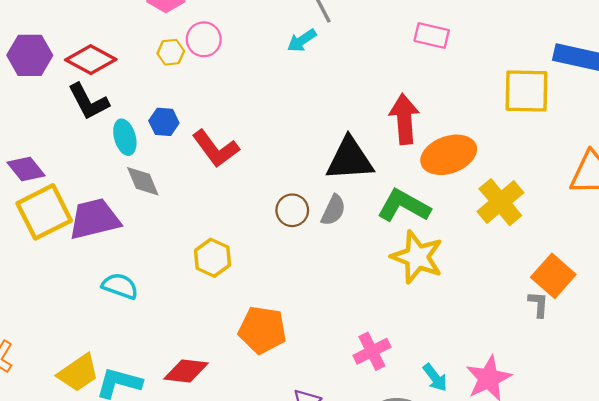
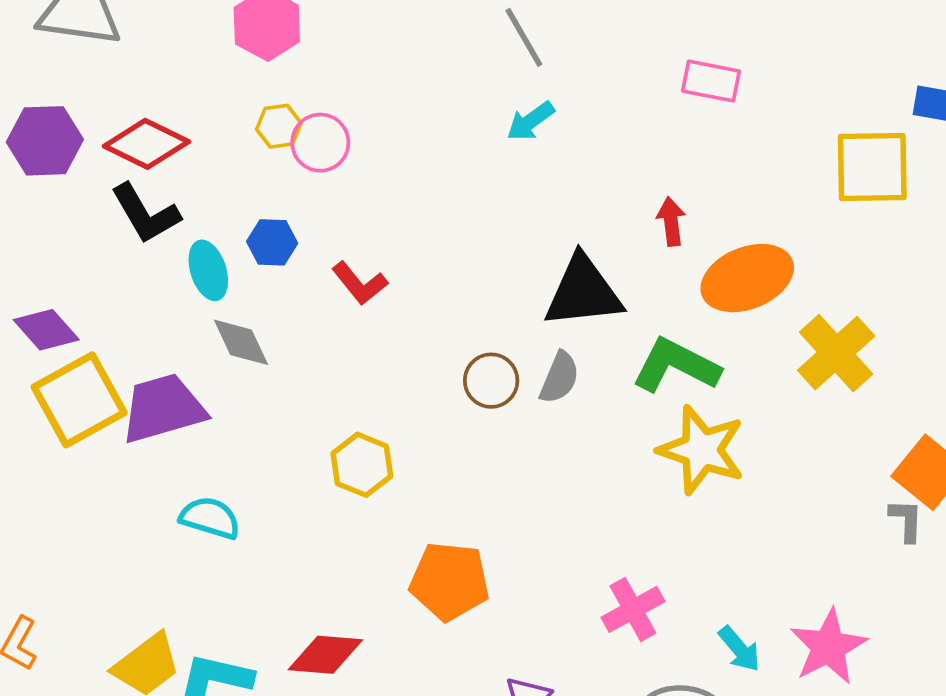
pink circle: (204, 39) -> (320, 143), moved
cyan arrow: (302, 41) -> (531, 121), moved
red arrow: (404, 119) -> (671, 222), size x0.6
red L-shape: (216, 149) -> (360, 283), size x0.7

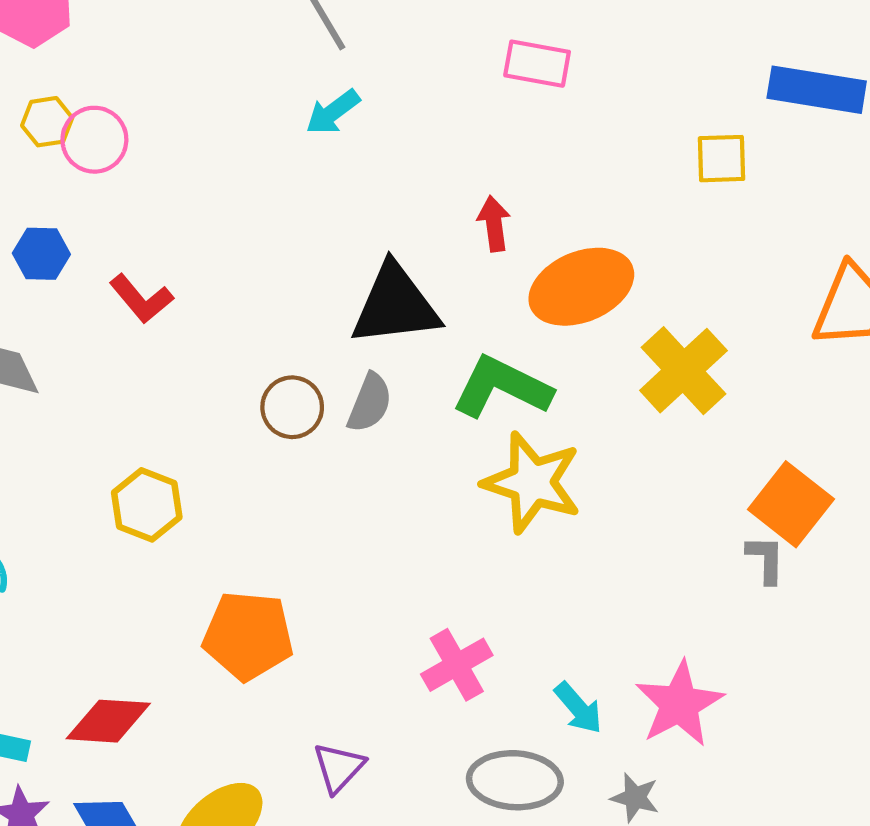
yellow square: (872, 167) -> (721, 159), size x0.6

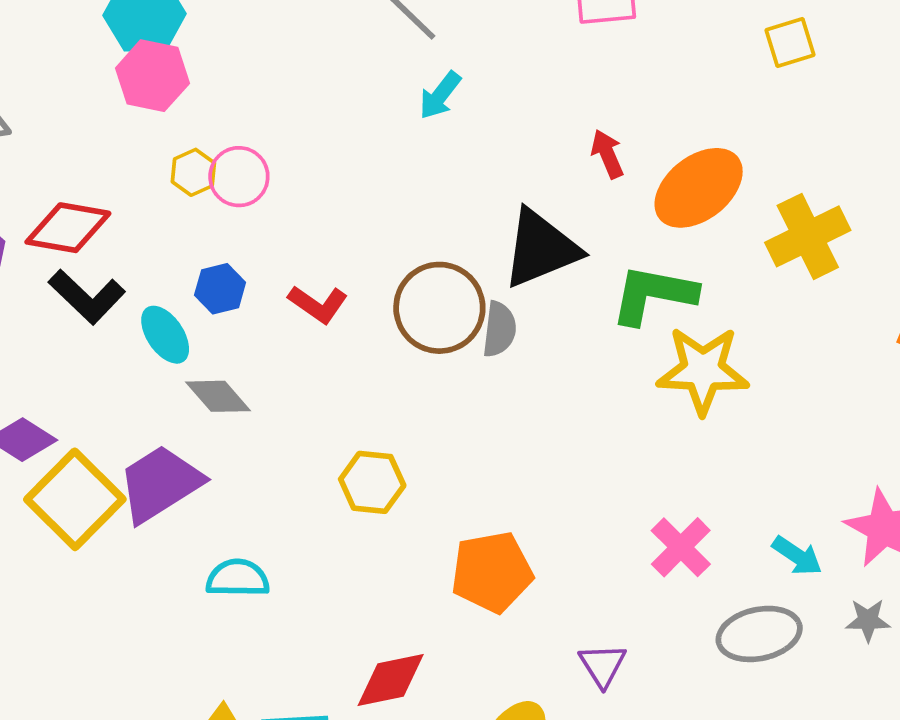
yellow cross: (683, 371) -> (808, 236), turned 32
gray semicircle: (370, 403) -> (499, 329), moved
brown circle: (292, 407) -> (439, 308), moved, size x1.6

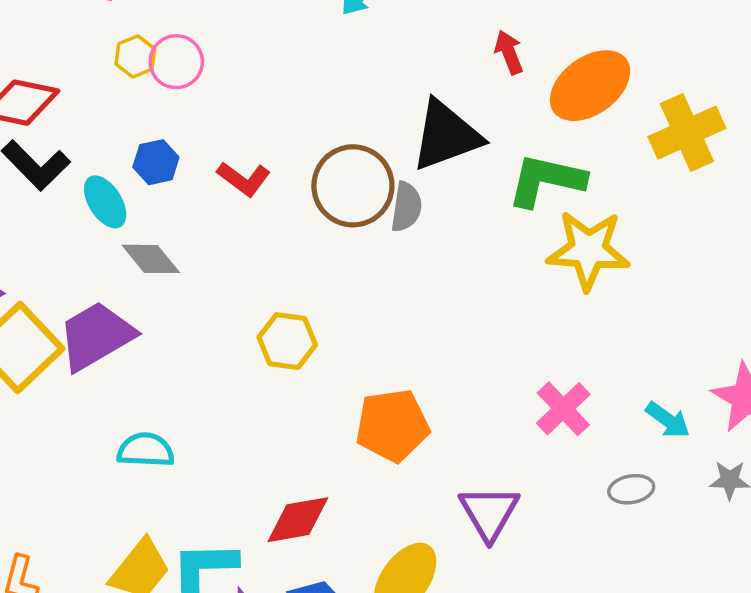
cyan semicircle: (238, 578) -> (146, 450), moved
gray ellipse: (759, 634) -> (631, 489), size x0.6
purple triangle: (602, 665) -> (489, 513), size x1.4

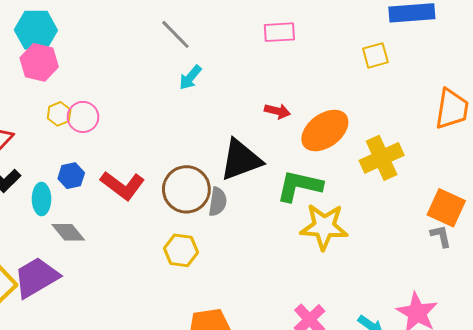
red arrow: (509, 52) -> (277, 111), turned 125
red L-shape: (244, 179) -> (123, 185), size x1.4
cyan ellipse: (105, 202) -> (41, 199), turned 32
yellow hexagon: (287, 341) -> (181, 250), moved

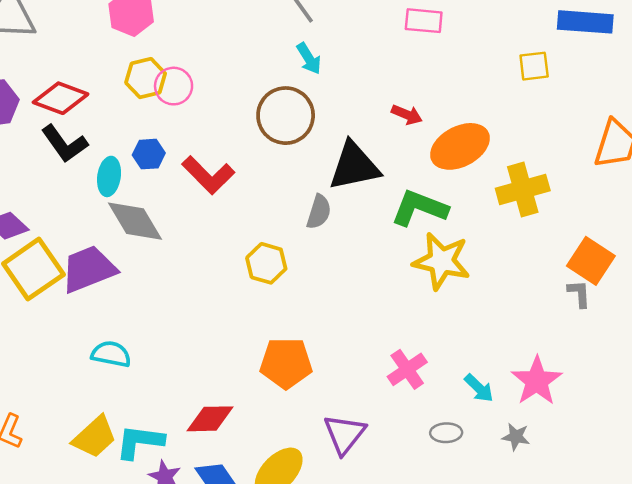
cyan arrow: (190, 77) -> (309, 59), turned -80
yellow hexagon: (59, 114) -> (146, 78), size x1.4
brown circle: (186, 189) -> (286, 116), moved
gray diamond: (68, 232) -> (135, 221), size x1.4

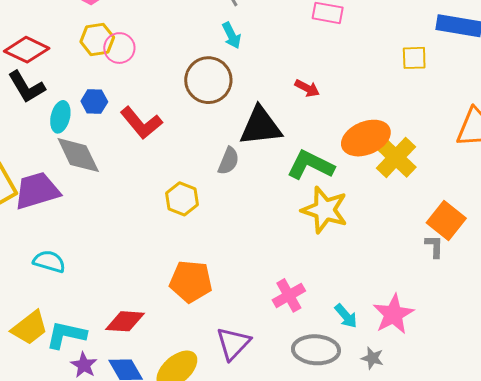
orange ellipse: (460, 146) -> (366, 138), moved
yellow cross: (523, 190) -> (396, 158), turned -36
gray ellipse: (446, 433) -> (316, 350), size x1.8

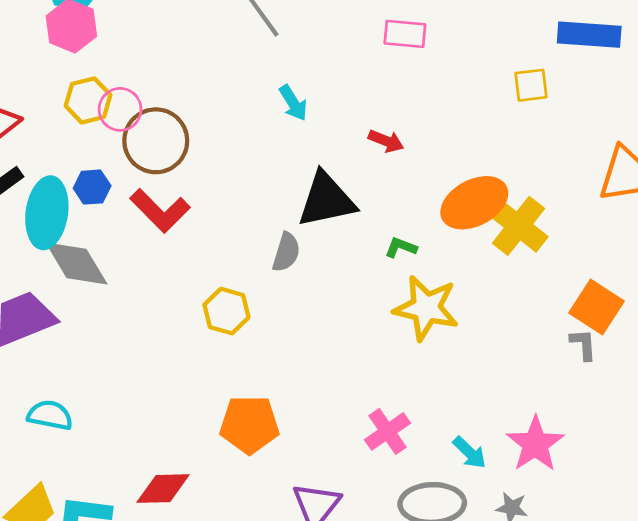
cyan arrow: (232, 35) -> (293, 103), moved
brown circle: (208, 80) -> (156, 141), moved
cyan ellipse: (60, 117) -> (47, 213), size x1.6
green L-shape: (311, 165) -> (401, 247), size x0.5

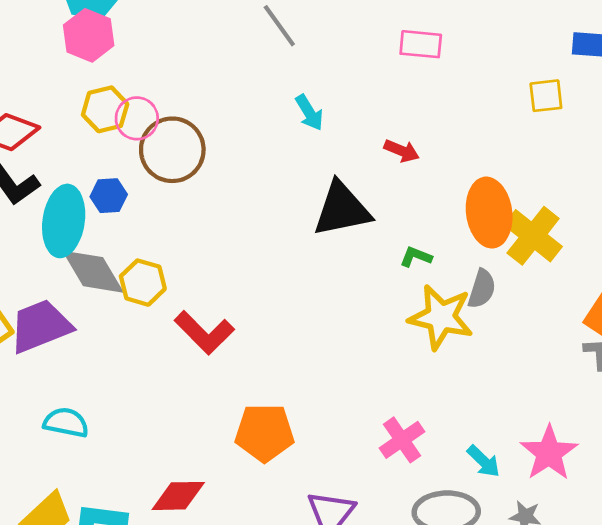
orange ellipse: (474, 203) -> (489, 213), turned -70
red L-shape: (160, 211) -> (204, 333), moved
gray semicircle: (286, 252) -> (482, 289), moved
yellow hexagon: (226, 311) -> (143, 283), moved

